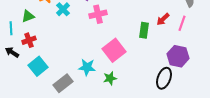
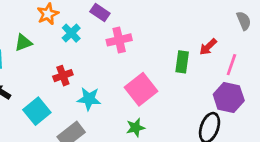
pink line: (182, 23) -> (231, 65), moved
red cross: (29, 40) -> (63, 76), moved
cyan star: (87, 67) -> (89, 99), moved

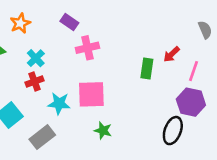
cyan cross: (71, 33) -> (36, 58), moved
pink square: (141, 89) -> (91, 94), moved, turned 36
green star: (136, 128) -> (103, 131), turned 30

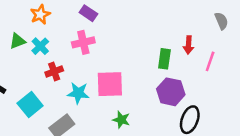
pink cross: (87, 48) -> (83, 42), moved
red arrow: (172, 54) -> (188, 45), turned -42
cyan cross: (36, 58) -> (40, 46), moved
purple hexagon: (191, 102) -> (171, 92), moved

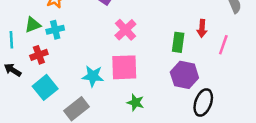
pink cross: (83, 42) -> (125, 30), moved, turned -30
cyan cross: (40, 46) -> (55, 30), turned 30
red cross: (54, 72) -> (39, 55), moved

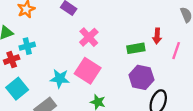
cyan cross: (55, 30) -> (27, 46), moved
green rectangle: (178, 42) -> (136, 48), turned 72
pink square: (124, 67) -> (88, 71), turned 35

